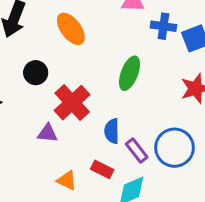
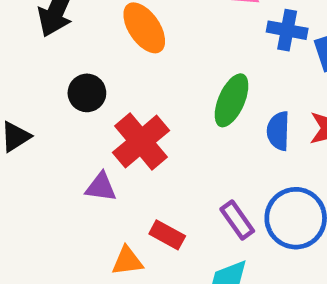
blue semicircle: (112, 131) -> (278, 131), moved
red rectangle: (102, 169) -> (167, 235), moved
orange triangle: (67, 180) -> (127, 261), turned -35

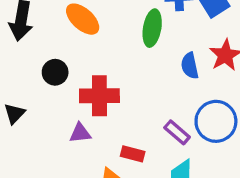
green ellipse: (232, 100) -> (152, 28), moved
red cross: (141, 141) -> (99, 96), turned -36

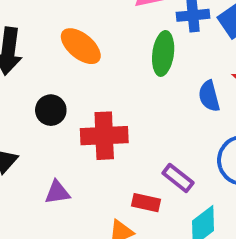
purple rectangle: (177, 132) -> (178, 178), moved
purple triangle: (80, 133) -> (57, 192), moved

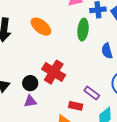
black circle: (51, 110) -> (30, 83), moved
red cross: (104, 136) -> (54, 72), turned 35

